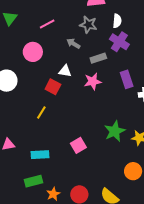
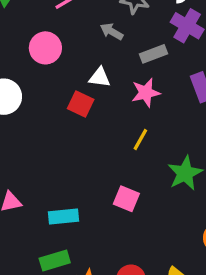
yellow line: (41, 113) -> (140, 140), moved
pink square: (78, 145) -> (126, 199), turned -35

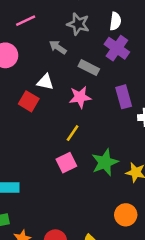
gray rectangle: (154, 54) -> (89, 68), turned 42
pink square: (126, 199) -> (66, 163), moved, turned 36

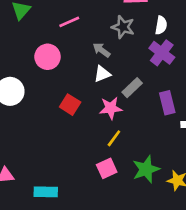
gray rectangle: (89, 68) -> (132, 88), moved, turned -72
white triangle: (45, 82) -> (102, 74), moved, turned -36
pink star: (80, 97) -> (111, 108), moved

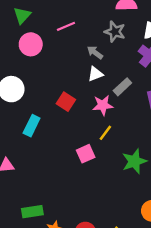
pink circle: (48, 57) -> (31, 44), moved
pink square: (107, 168) -> (86, 154), moved
cyan rectangle: (46, 192) -> (32, 126), moved, turned -66

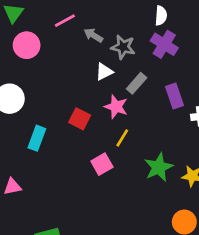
gray star: (115, 32) -> (123, 47), moved
gray arrow: (95, 52) -> (93, 35), moved
red square: (66, 102) -> (80, 119), moved
pink star: (103, 105) -> (116, 107), turned 30

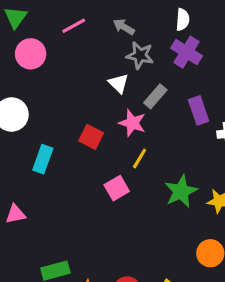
gray arrow: (93, 35) -> (124, 27), moved
white triangle: (104, 72) -> (119, 83), turned -48

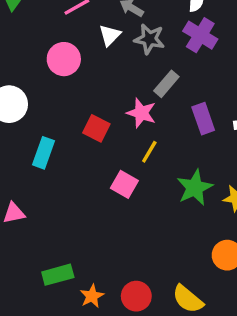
pink circle: (31, 54) -> (64, 59), moved
white triangle: (119, 83) -> (110, 35), moved, turned 30
purple rectangle: (199, 110) -> (203, 119), moved
pink square: (117, 188) -> (124, 184), turned -30

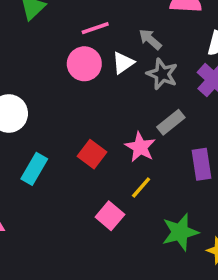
pink circle: (64, 59) -> (84, 64), moved

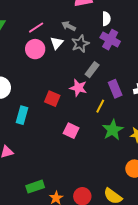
gray star: (162, 74) -> (80, 44), turned -30
yellow line: (141, 188) -> (100, 106), moved

